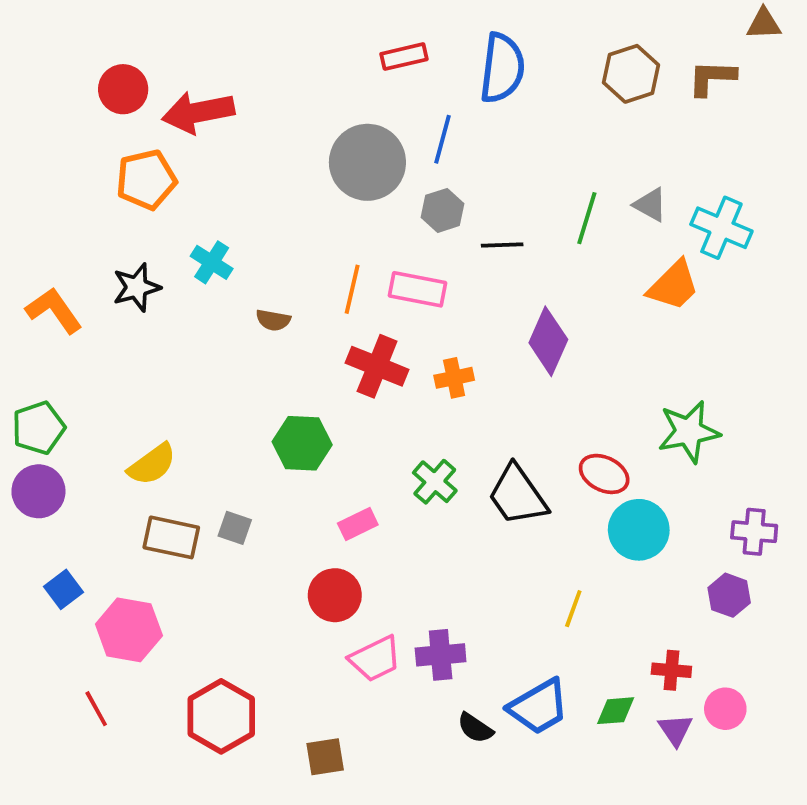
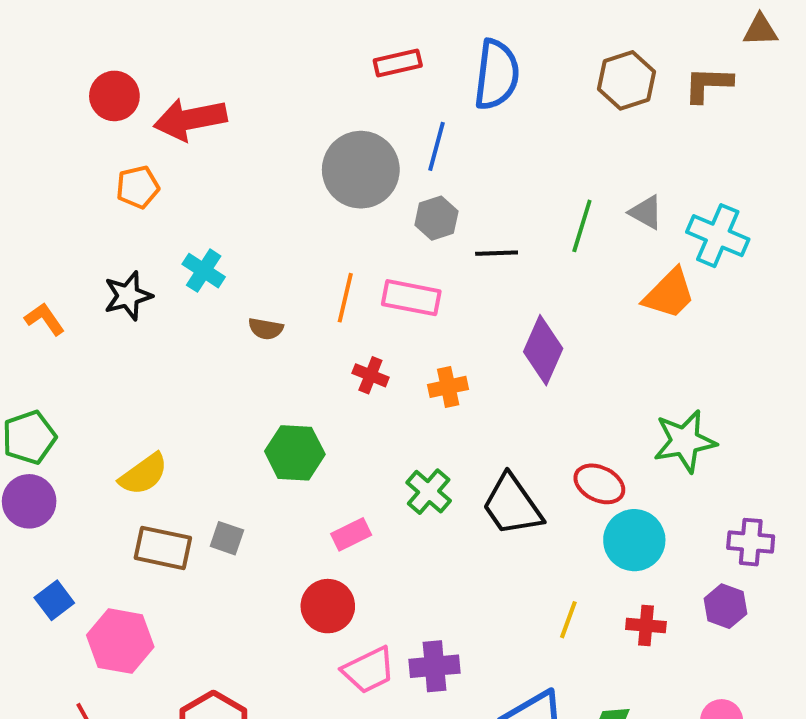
orange pentagon: (146, 180) -> (138, 187), size x0.7
orange L-shape: (54, 310) -> (45, 319), size x0.7
red cross: (377, 366) -> (370, 375), size x0.6
red cross: (671, 670) -> (646, 625), moved

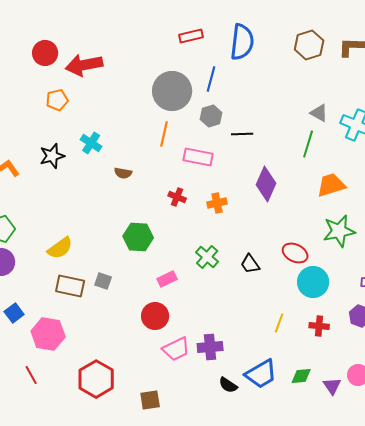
green line: (582, 226) -> (308, 144), moved
orange trapezoid: (669, 294) -> (331, 185), moved, turned -152
orange line: (345, 298) -> (164, 134), moved
black trapezoid: (512, 505) -> (250, 264), size x0.6

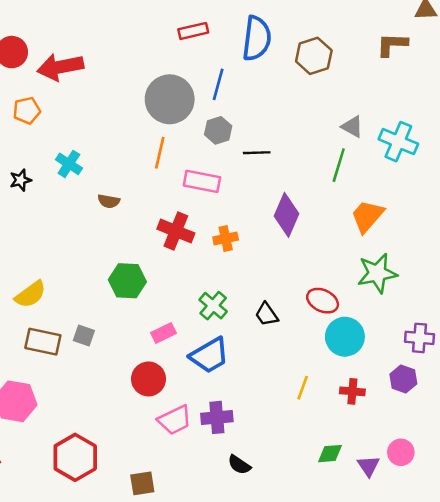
brown hexagon: (309, 45) -> (314, 56), moved
black star: (52, 156) -> (20, 180), size x0.7
orange trapezoid: (331, 185) -> (367, 216), turned -32
red cross: (177, 197) -> (176, 231), size x1.6
blue trapezoid: (261, 374) -> (209, 355), moved

